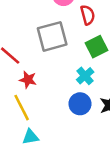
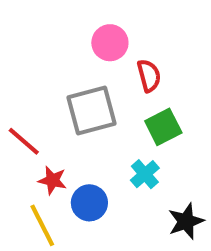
blue circle: (80, 104) -> (89, 203), moved

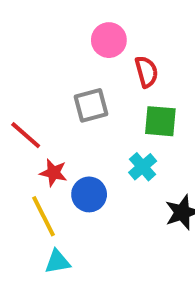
gray square: (91, 110) -> (91, 105), size x0.7
green square: (163, 127) -> (160, 121), turned 32

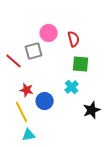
pink circle: (109, 40) -> (49, 33), moved
gray square: (91, 105) -> (34, 51), moved
red line: (26, 135) -> (14, 61), moved

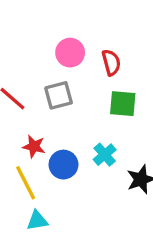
gray square: (34, 51) -> (59, 95), moved
cyan cross: (72, 87) -> (105, 155), moved

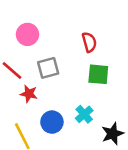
pink circle: (70, 53) -> (27, 34), moved
red star: (34, 146) -> (29, 94), moved

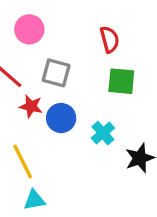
gray square: (48, 68) -> (56, 73), turned 30
blue circle: (52, 122) -> (61, 118), moved

